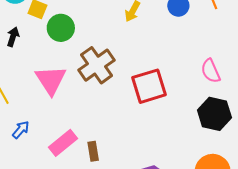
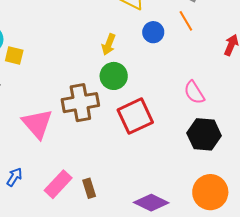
green circle: (61, 28) -> (114, 76), moved
brown cross: (97, 65) -> (80, 103), turned 33

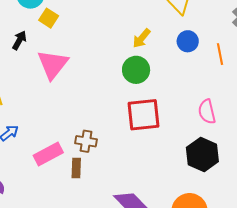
orange line: (186, 21) -> (220, 54), moved
brown cross: (80, 103) -> (86, 141), moved, size x0.6
pink triangle: (37, 124) -> (53, 64), moved

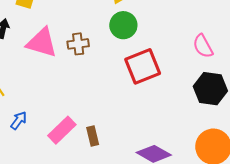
pink triangle: (53, 64) -> (42, 43), turned -36
brown cross: (86, 141) -> (78, 44), moved

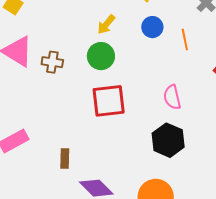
brown rectangle: (93, 136) -> (65, 158), moved

